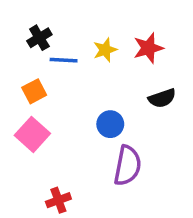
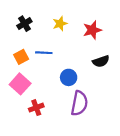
yellow star: (105, 50) -> (60, 24), moved
blue line: (64, 60) -> (44, 53), moved
red cross: (58, 200) -> (36, 108), moved

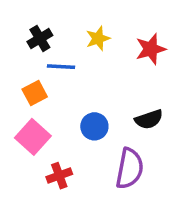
blue line: (44, 53) -> (61, 67), moved
black semicircle: (101, 61) -> (149, 119), moved
blue circle: (69, 77) -> (94, 126), moved

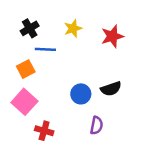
blue circle: (94, 126) -> (81, 94), moved
purple semicircle: (130, 169) -> (97, 125), size x0.6
red cross: (59, 176) -> (44, 131), turned 36

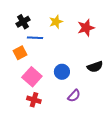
black semicircle: (111, 89) -> (95, 67), moved
pink square: (24, 102) -> (32, 77), moved
purple semicircle: (97, 125) -> (74, 96), turned 32

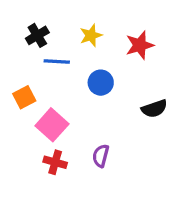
orange square: (20, 53) -> (24, 97), moved
blue circle: (62, 72) -> (101, 83), moved
purple semicircle: (74, 96) -> (101, 156), moved, turned 152

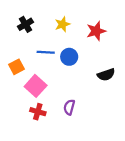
blue line: (57, 61) -> (46, 52), moved

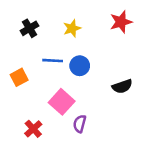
red star: (96, 31) -> (121, 22), moved
pink square: (36, 86) -> (62, 102), moved
red cross: (38, 112) -> (33, 129), moved, turned 32

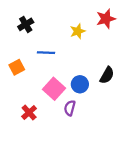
yellow star: (72, 28) -> (78, 31), moved
blue circle: (80, 66) -> (80, 84), moved
black semicircle: (122, 86) -> (107, 75), turned -42

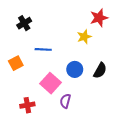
yellow star: (78, 31) -> (84, 37), moved
blue circle: (80, 84) -> (75, 69), moved
red cross: (29, 113) -> (27, 105), turned 32

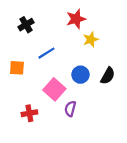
red star: (99, 18) -> (76, 19), moved
blue line: (43, 49) -> (46, 53), turned -35
orange square: (16, 63) -> (17, 68), turned 32

